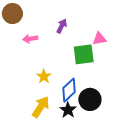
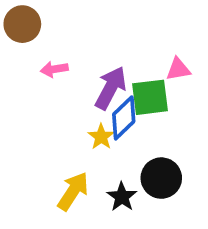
purple arrow: (62, 26) -> (111, 88), moved, size x1.6
yellow star: (44, 76) -> (101, 137), moved
blue diamond: (69, 90) -> (124, 118), moved

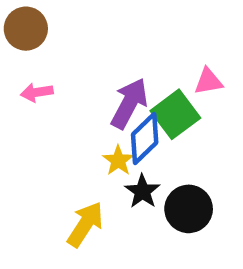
pink arrow: (54, 69) -> (37, 92), moved
green square: (150, 97) -> (175, 114), turned -30
black star: (122, 197) -> (142, 191), moved

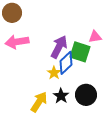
pink arrow: (37, 92) -> (17, 42), size x1.6
green square: (175, 114) -> (80, 52), turned -35
black star: (142, 191) -> (61, 96), moved

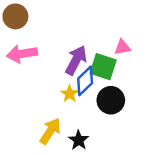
black circle: (86, 95) -> (111, 100), moved
black star: (61, 96) -> (79, 140), moved

